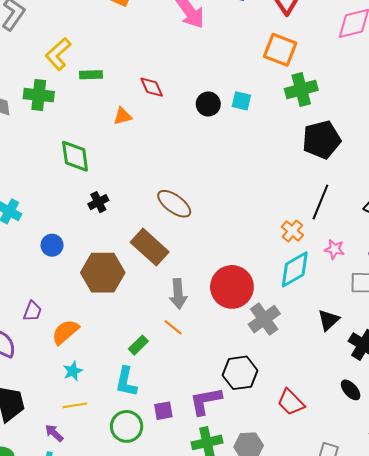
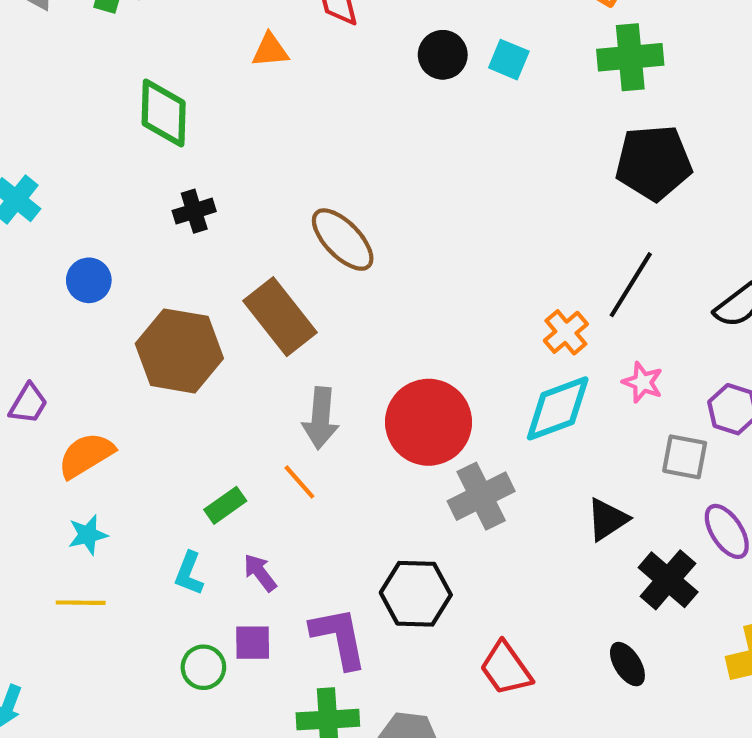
cyan L-shape: (126, 382) -> (189, 573), size x0.7
purple L-shape: (206, 401) -> (339, 638), turned 80
green circle: (127, 426) -> (203, 667), moved, size x0.7
purple arrow: (54, 433) -> (260, 573), moved

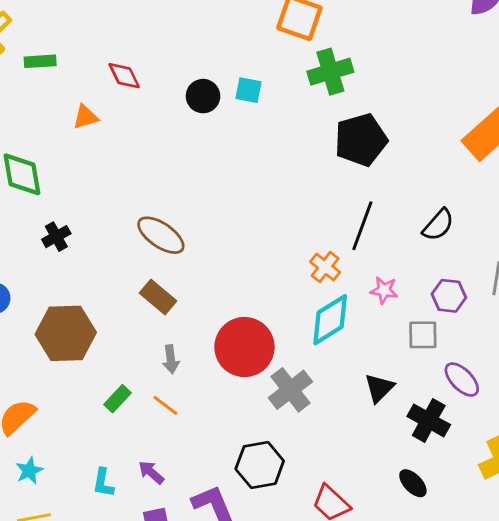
brown rectangle: (280, 317) -> (158, 297), moved, size x0.7
gray arrow: (321, 418) -> (171, 359), size x0.7
green rectangle: (225, 505) -> (118, 399), moved

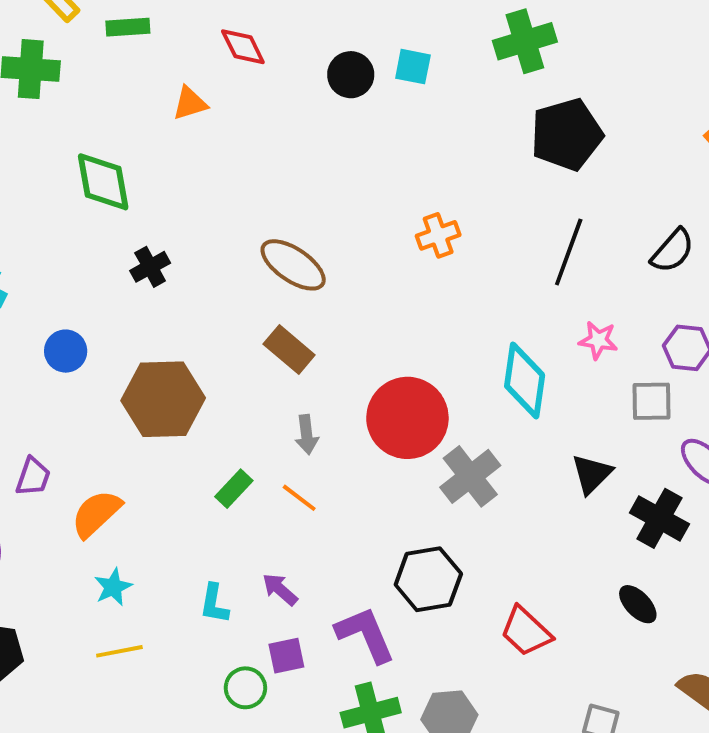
orange cross: (325, 267) -> (438, 235), moved, turned 32
cyan diamond: (330, 320) -> (525, 381), turned -50

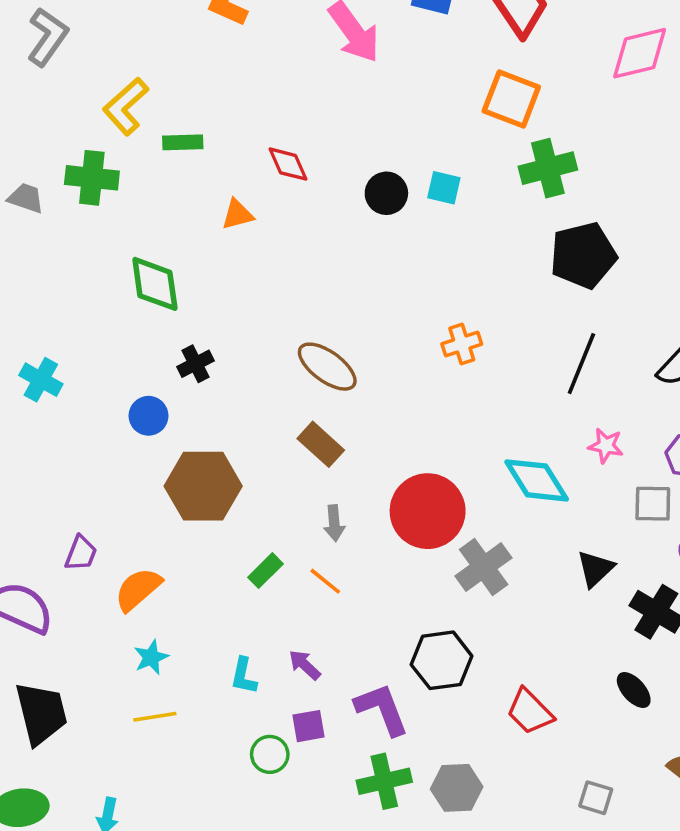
blue circle: (66, 351) -> (149, 416), moved
cyan diamond: (525, 381) -> (537, 480), turned -42

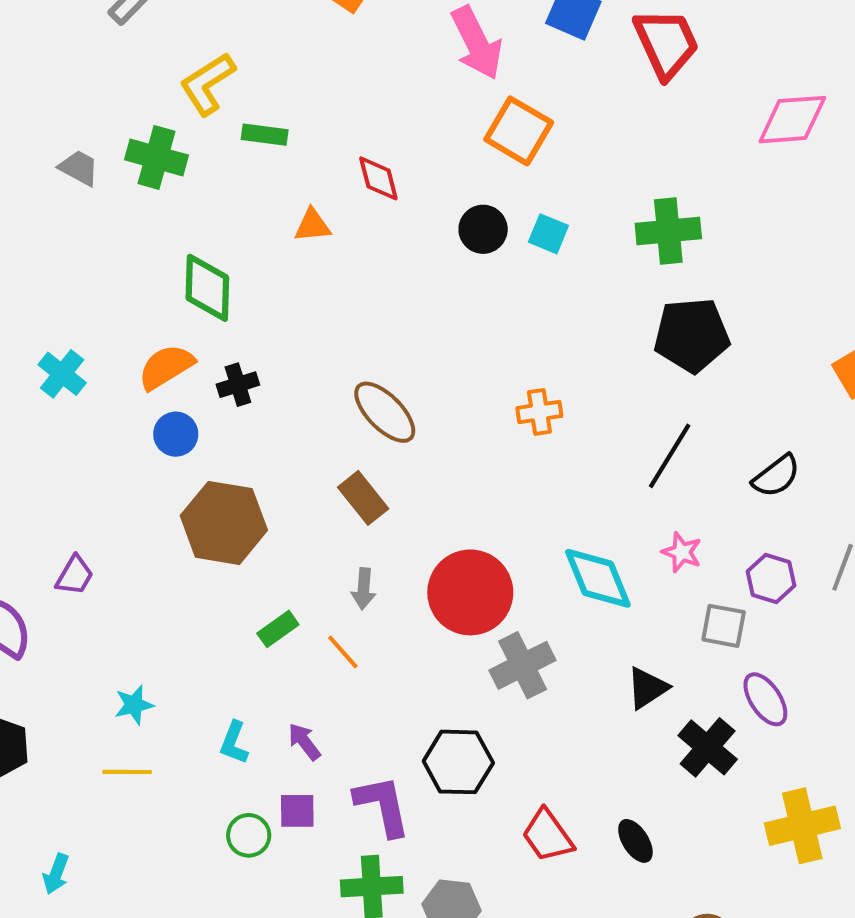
orange square: (511, 99) -> (519, 131), moved
orange semicircle: (138, 589) -> (166, 367), moved
black ellipse: (634, 690) -> (635, 841), moved

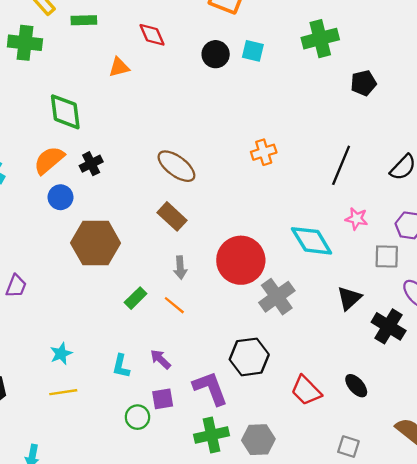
black pentagon: (692, 335) -> (363, 83), moved, size x0.6

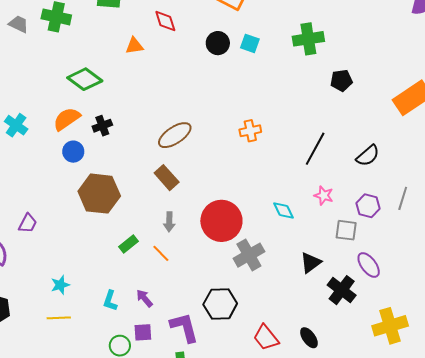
green diamond: (65, 112) -> (85, 79), turned -52
brown ellipse: (176, 166) -> (175, 135), turned -76
cyan diamond: (312, 241) -> (283, 210), size x0.6

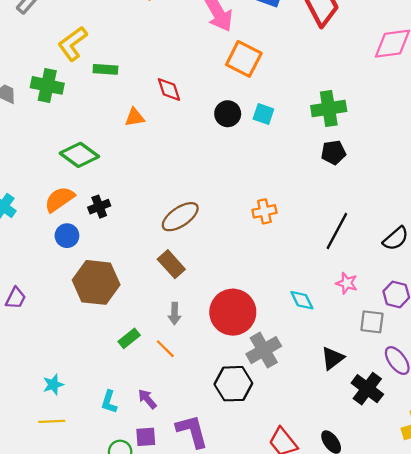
black pentagon: (341, 80) -> (333, 152), moved
purple trapezoid: (28, 223) -> (16, 298), moved
black hexagon: (220, 304) -> (233, 384), moved

